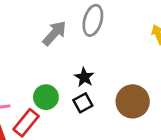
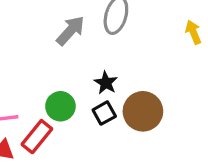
brown circle: (133, 101) -> (143, 111), moved

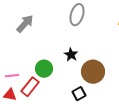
gray arrow: (71, 31) -> (25, 24), moved
black square: (104, 113) -> (79, 94), moved

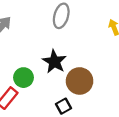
black star: (71, 55) -> (54, 62), size x1.5

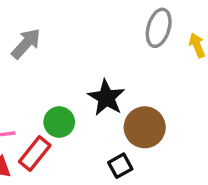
gray ellipse: (61, 16) -> (159, 28), moved

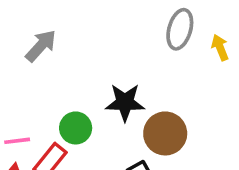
black star: (106, 98) -> (125, 102), turned -30

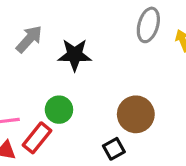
black star: (125, 102) -> (75, 55), moved

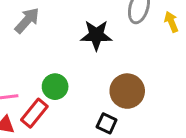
black star: (75, 55) -> (96, 35), moved
black square: (114, 149) -> (107, 123), turned -36

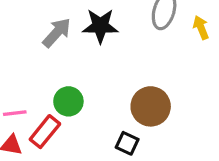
gray arrow: (27, 20) -> (57, 33), moved
black star: (96, 35) -> (100, 26), moved

